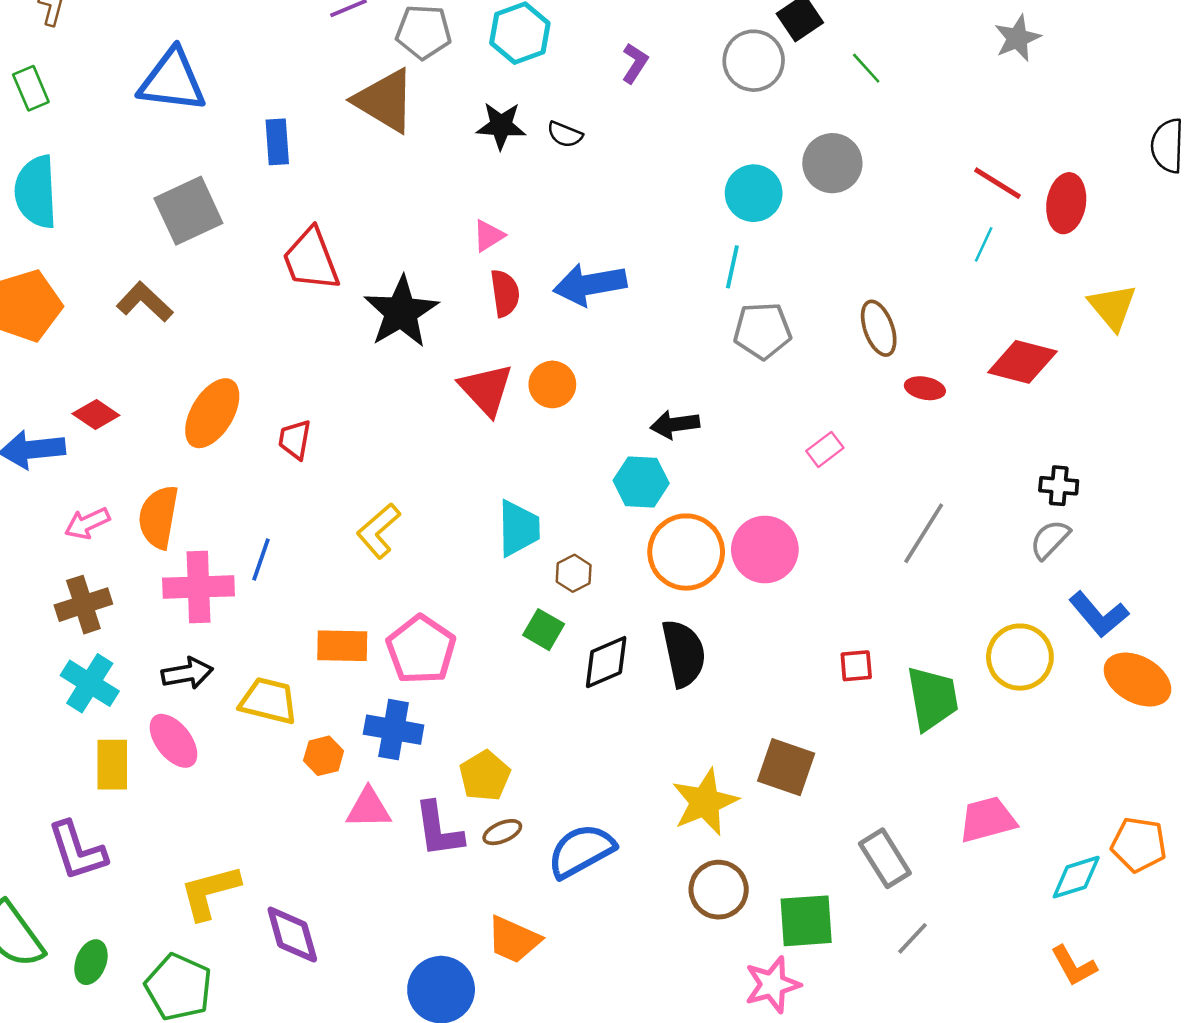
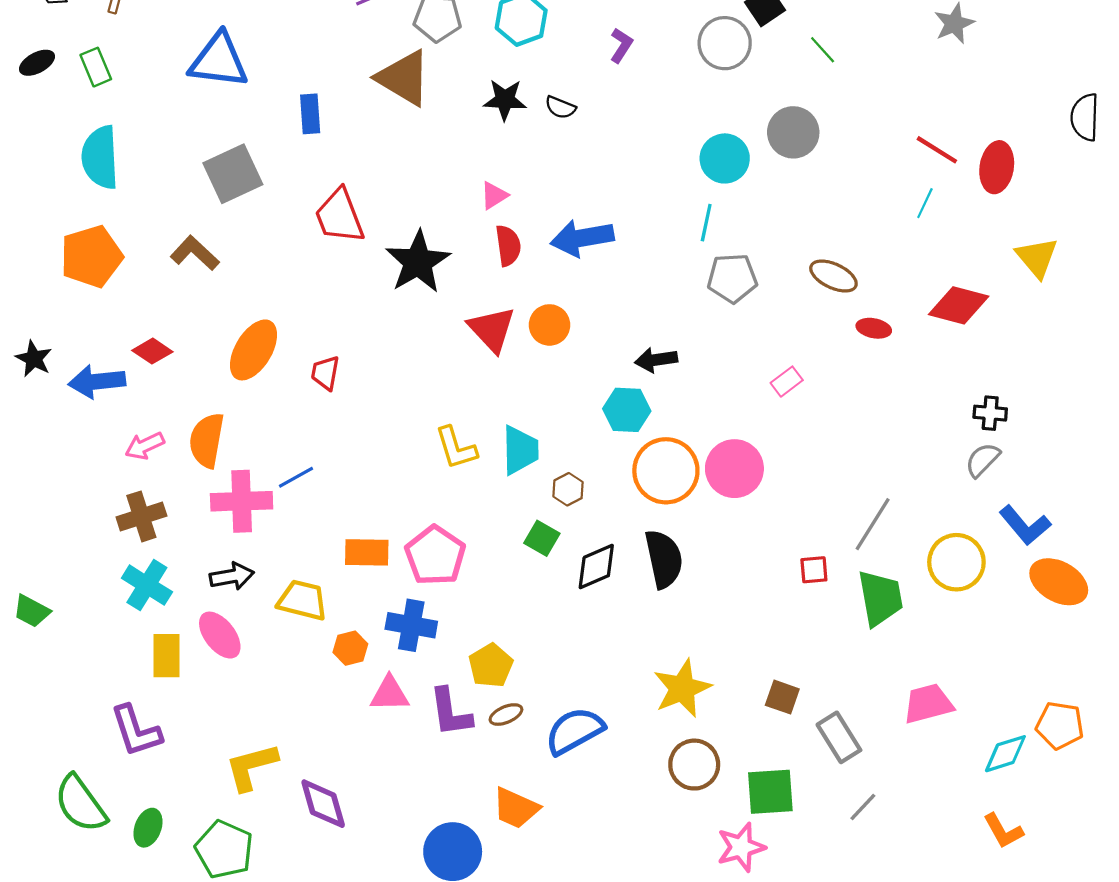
brown ellipse: (879, 328) -> (833, 276), turned -45
yellow L-shape: (379, 531) -> (456, 448), moved, turned -66
gray line: (924, 533) -> (873, 524), moved
blue line: (261, 560) -> (296, 477), turned 42
brown square: (786, 767) -> (782, 697), moved, size x0.7

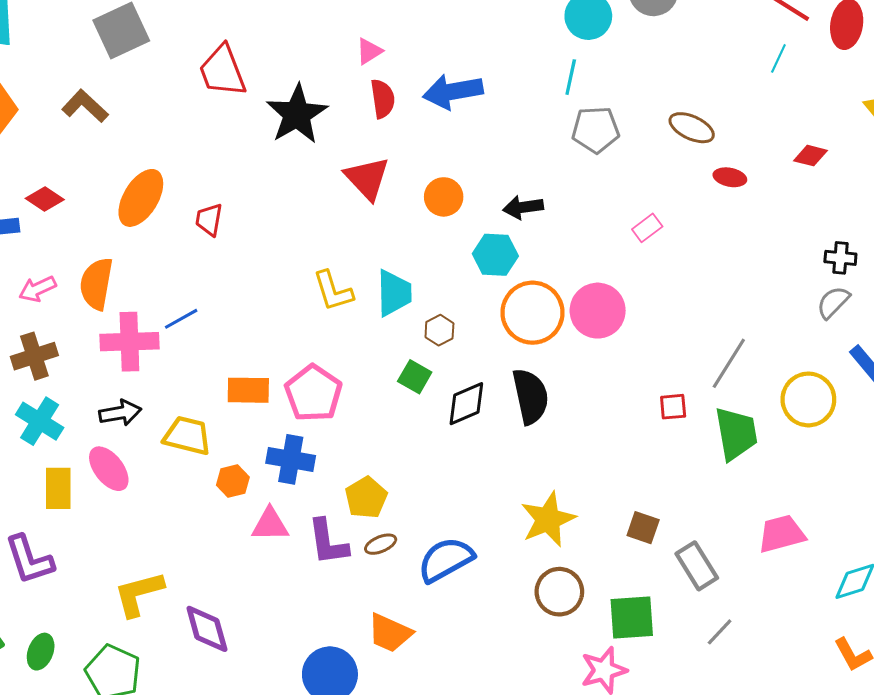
red diamond: (959, 305) -> (810, 156), size x0.6
orange circle: (549, 325) -> (444, 197), moved

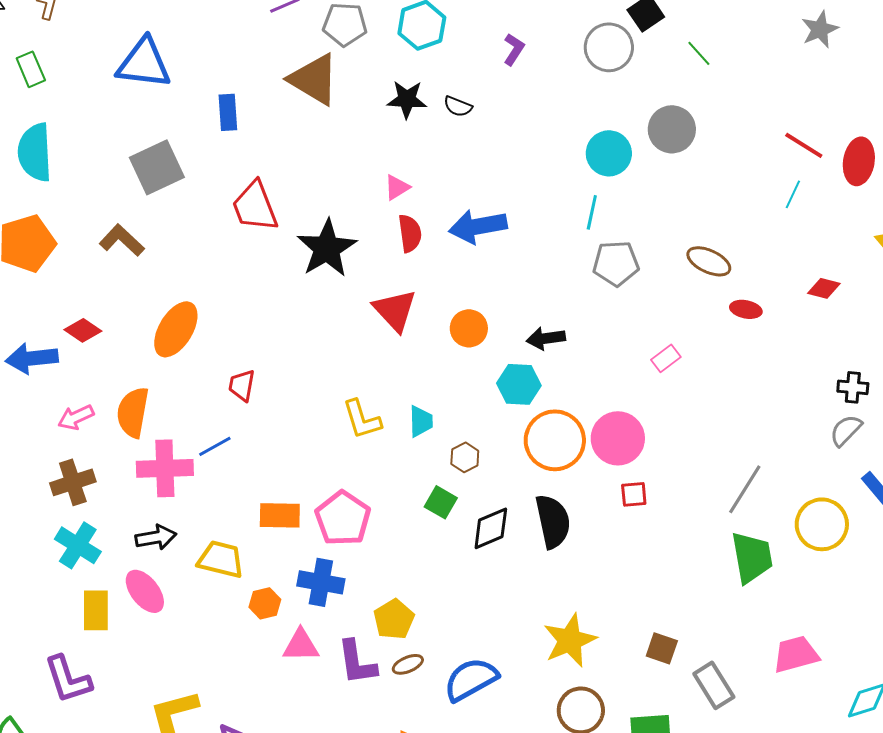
red trapezoid: (209, 220) -> (242, 385), moved
cyan trapezoid: (394, 293) -> (421, 421), size x0.7
red square: (673, 407) -> (634, 494), moved

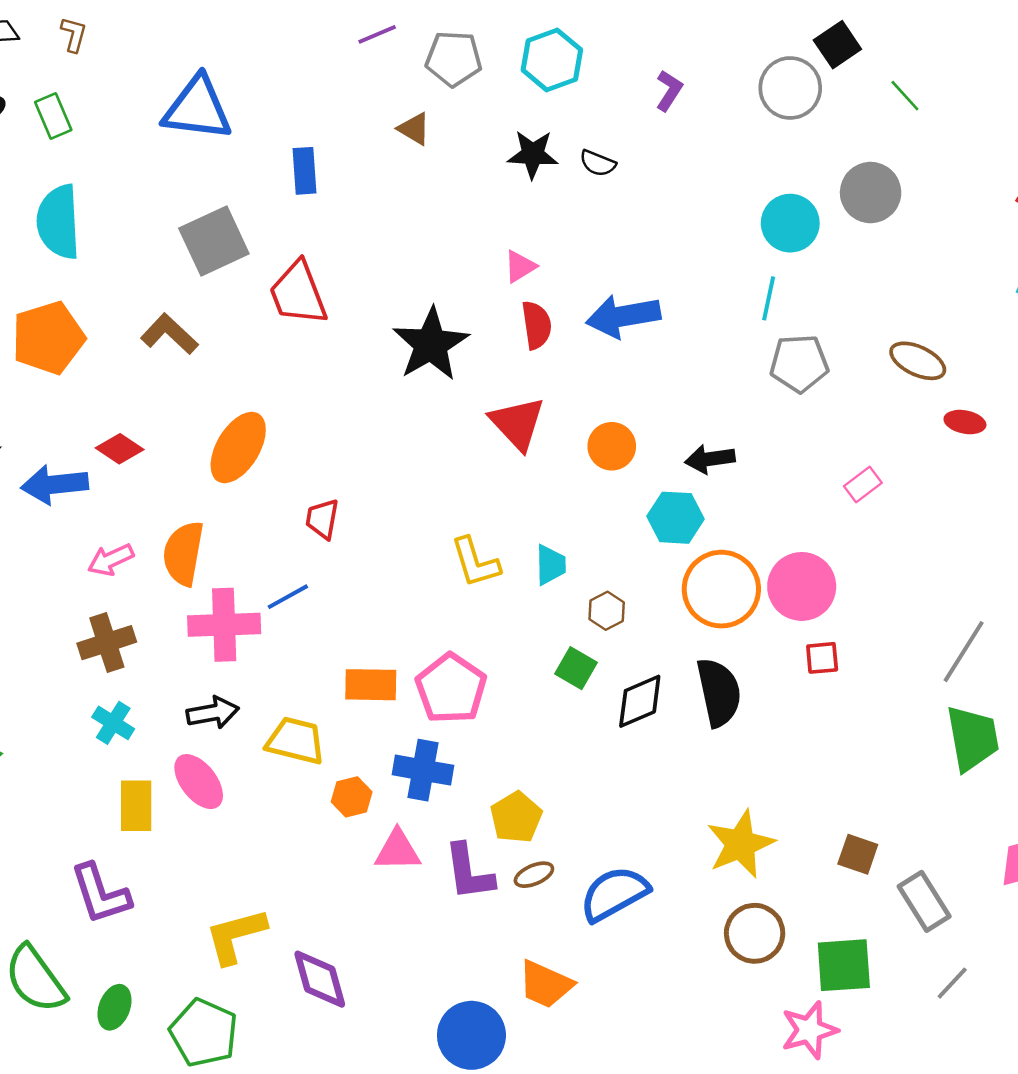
brown triangle: (314, 79) -> (414, 129), size x0.5
red trapezoid: (255, 206) -> (298, 293), moved
cyan cross: (78, 545) -> (113, 723), size x0.7

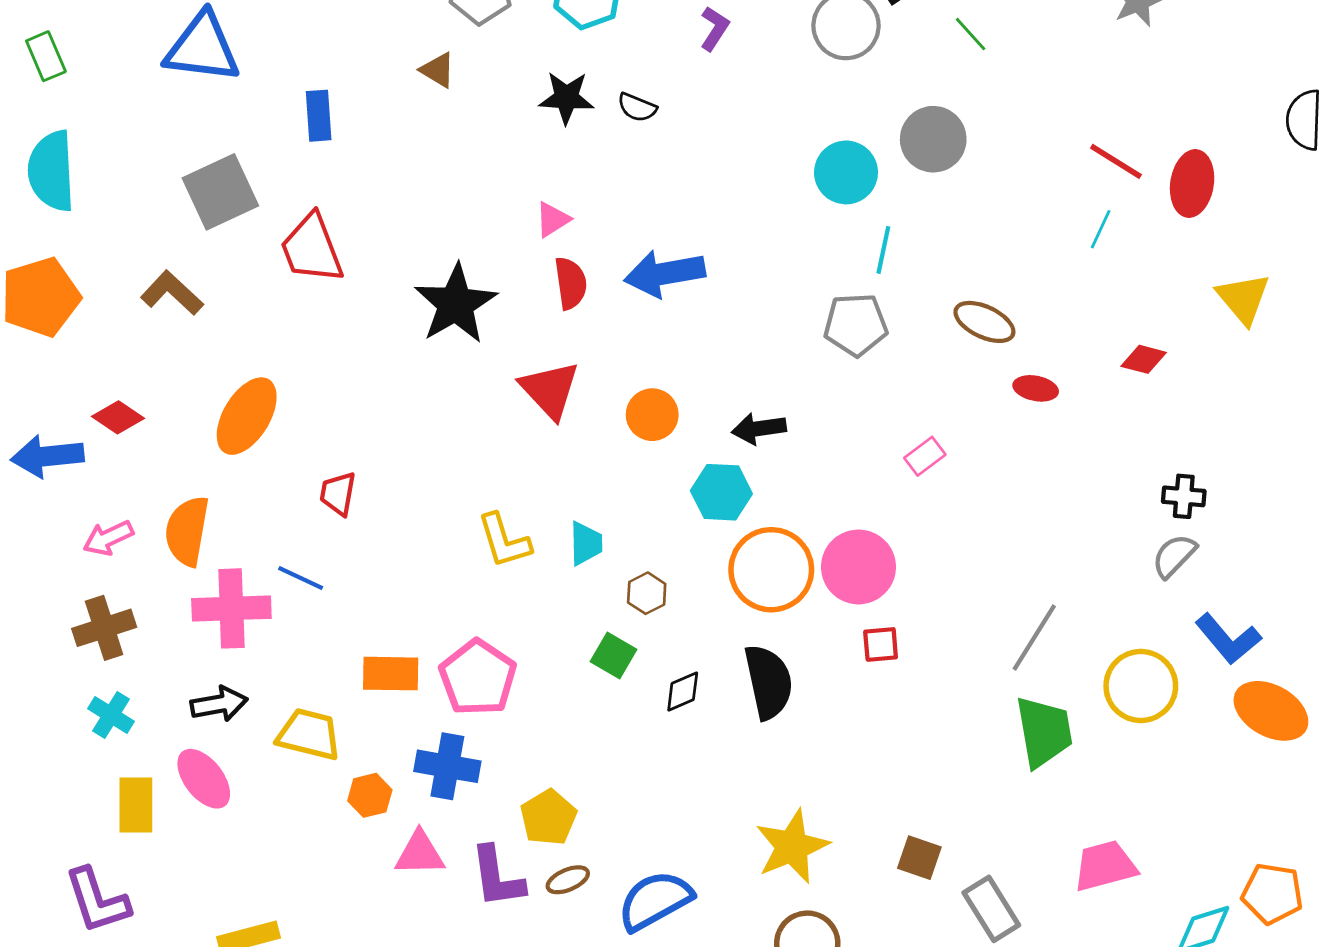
cyan line: (769, 298) -> (883, 250), moved
blue line: (288, 597) -> (301, 578), turned 54
black diamond: (640, 701) -> (683, 692), size x0.7

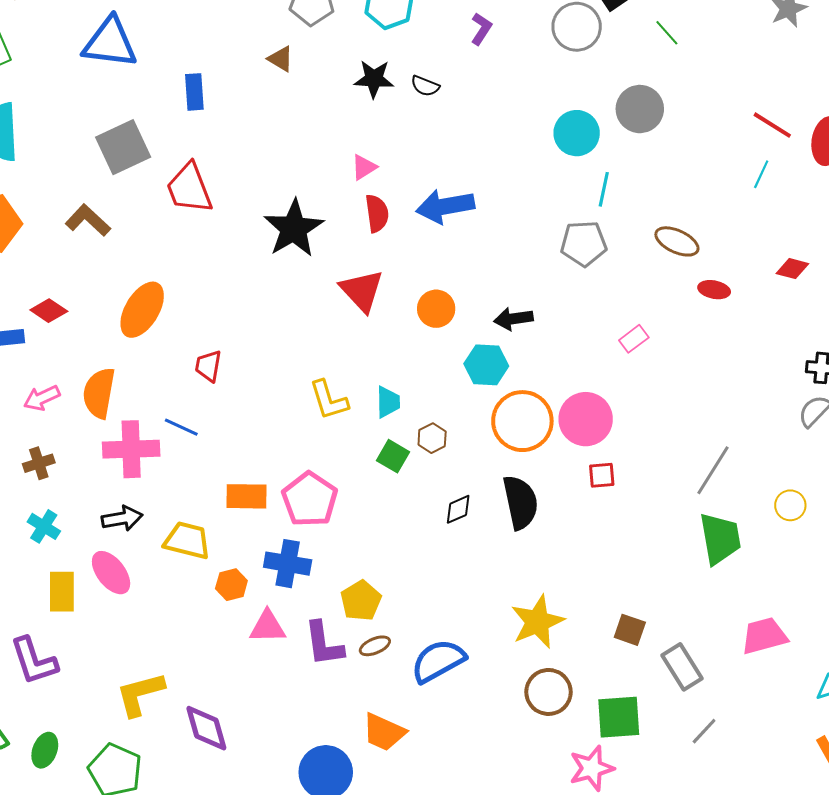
brown cross: (104, 628) -> (39, 463), size x0.7
green square: (613, 656) -> (393, 456), moved
yellow circle: (1141, 686) -> (790, 505), size x0.6

